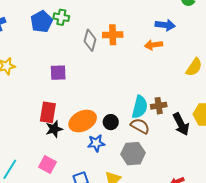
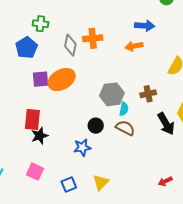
blue pentagon: (42, 22) -> (26, 48), moved
brown cross: (159, 106) -> (148, 94), moved
cyan semicircle: (140, 107) -> (124, 109), size x0.6
orange ellipse: (83, 121) -> (62, 79), moved
gray hexagon: (133, 154) -> (112, 94), moved

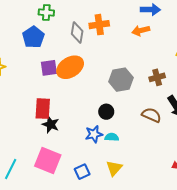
cyan semicircle: (124, 109) -> (112, 137), moved, turned -96
brown semicircle: (125, 128) -> (151, 115), moved
black star: (40, 136) -> (51, 124), turned -30
pink square: (35, 172) -> (48, 160), size x1.5

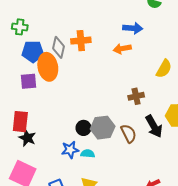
green cross: (46, 13) -> (20, 27), moved
blue pentagon: (33, 37) -> (33, 52), moved, turned 30
orange ellipse: (70, 67) -> (48, 67), moved, turned -72
gray hexagon: (121, 80) -> (103, 128), moved
brown semicircle: (151, 115) -> (129, 133), turned 36

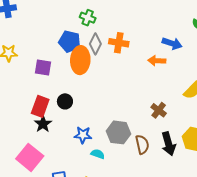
green cross: (20, 27) -> (88, 18), moved
purple square: (28, 81) -> (43, 67), moved
brown cross: (136, 96) -> (159, 110), turned 35
black circle: (84, 128) -> (65, 101), moved
blue star: (70, 150) -> (83, 135), moved

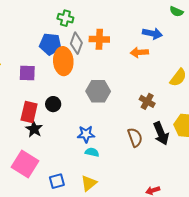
gray hexagon: (119, 132) -> (98, 91), moved
blue star: (83, 135) -> (86, 134), moved

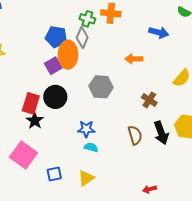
green cross: (65, 18) -> (87, 19), moved
orange cross: (99, 39) -> (111, 13), moved
orange arrow: (139, 52) -> (134, 59), moved
purple square: (27, 73) -> (53, 66), moved, turned -36
black circle: (53, 104) -> (55, 97), size x1.5

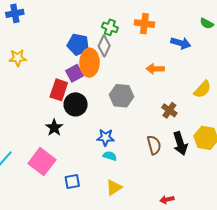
orange cross: (111, 13) -> (144, 24), moved
red rectangle: (31, 103) -> (59, 90), moved
yellow triangle: (86, 178) -> (114, 187), moved

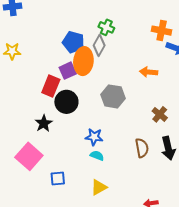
orange cross: (144, 24) -> (162, 31), moved

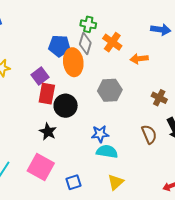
orange cross: (162, 31) -> (112, 42), moved, turned 36
purple square: (68, 71) -> (40, 76), moved
cyan semicircle: (97, 156) -> (107, 152), size x1.5

